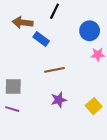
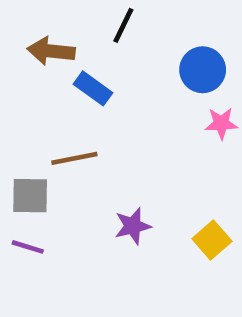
brown line: (55, 70) -> (74, 158), moved

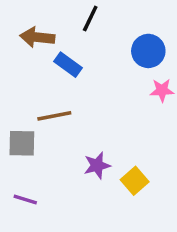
yellow square: (212, 240) -> (135, 181), moved
purple line: (28, 247) -> (25, 200), moved

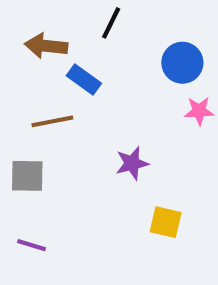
brown line: (54, 116) -> (52, 121), moved
purple star: (97, 165) -> (132, 163), moved
yellow square: (135, 181) -> (166, 222), turned -36

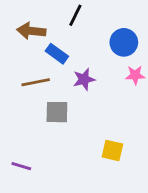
purple star: (132, 163) -> (84, 79), moved
gray square: (27, 176) -> (57, 112), moved

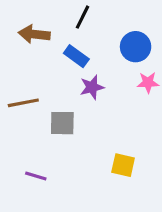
blue rectangle: (57, 54) -> (76, 56), moved
brown line: (36, 82) -> (23, 103), moved
purple line: (21, 166) -> (36, 176), moved

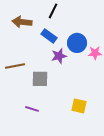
blue circle: (136, 47) -> (77, 43), moved
purple line: (36, 176) -> (32, 109), moved

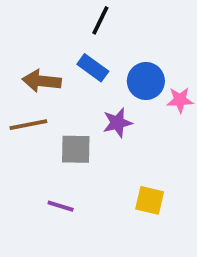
brown arrow: (22, 22) -> (42, 81), moved
purple star: (59, 56) -> (117, 123), moved

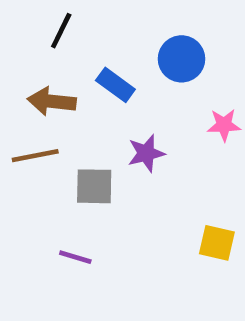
black line: (100, 20) -> (61, 31), moved
blue circle: (146, 81) -> (181, 59), moved
yellow square: (150, 200) -> (217, 243), moved

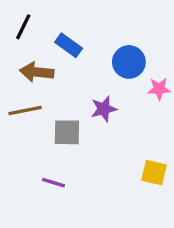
black line: (61, 31) -> (23, 27), moved
blue circle: (181, 59) -> (129, 62), moved
blue rectangle: (115, 85) -> (69, 45), moved

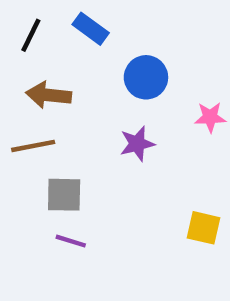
blue rectangle: (69, 45) -> (91, 29), moved
blue circle: (129, 62) -> (146, 77), moved
gray square: (67, 132) -> (64, 195), moved

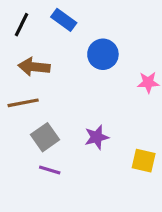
purple star: (137, 144) -> (97, 137), moved
gray square: (64, 195) -> (45, 137), turned -36

